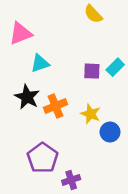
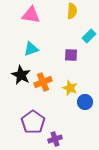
yellow semicircle: (93, 14) -> (72, 11), turned -133
pink triangle: (21, 33) -> (31, 15), moved, turned 30
cyan rectangle: (115, 67) -> (89, 36), moved

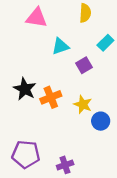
cyan triangle: (31, 49) -> (60, 46), moved
purple square: (71, 55) -> (84, 65), turned -32
purple pentagon: (33, 122) -> (26, 154), moved, turned -30

